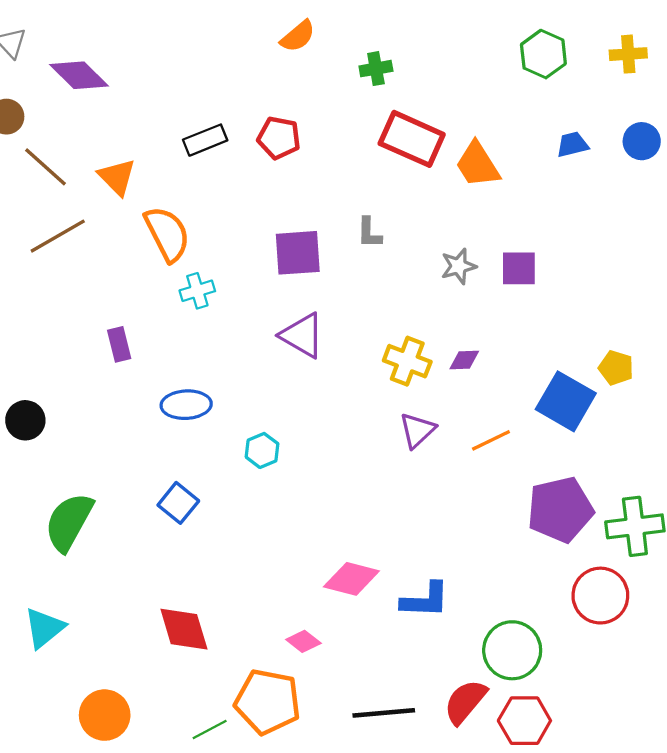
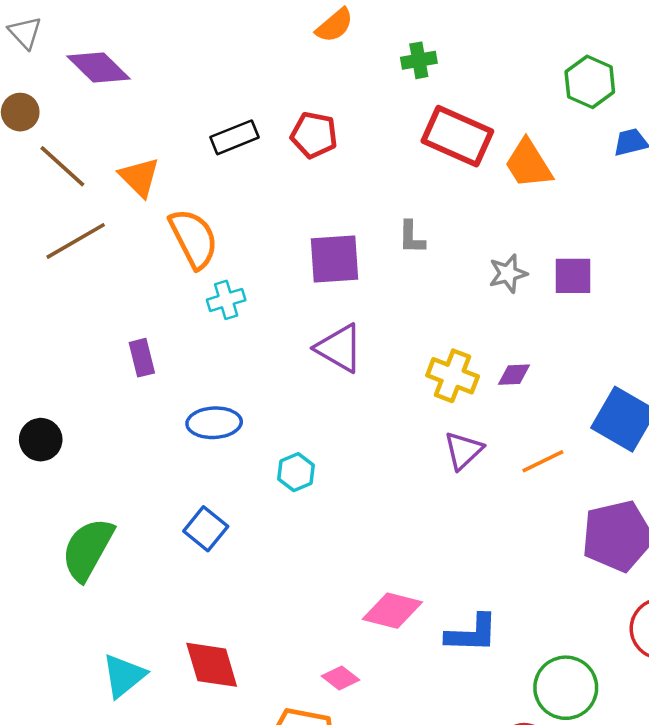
green hexagon: (543, 54) -> (590, 82), moved
cyan triangle: (44, 628) -> (124, 676), moved

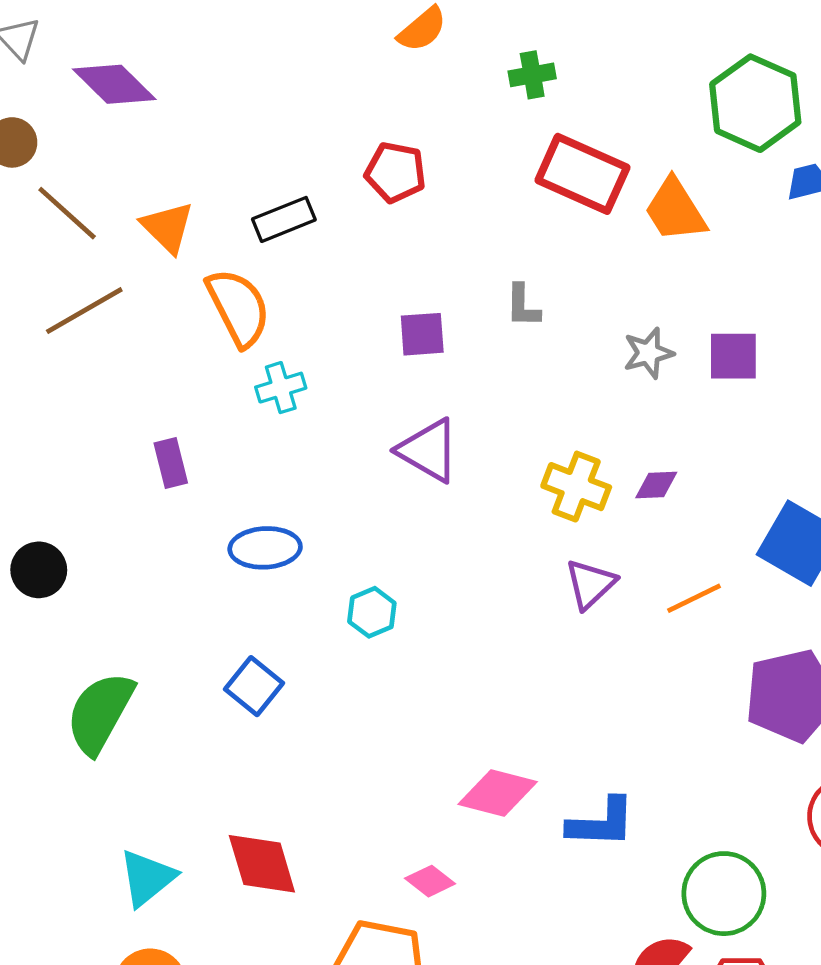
green hexagon: (590, 82) -> (755, 103), size x1.4
black rectangle: (235, 137) -> (284, 219), moved
purple square: (335, 259) -> (422, 334), size x0.7

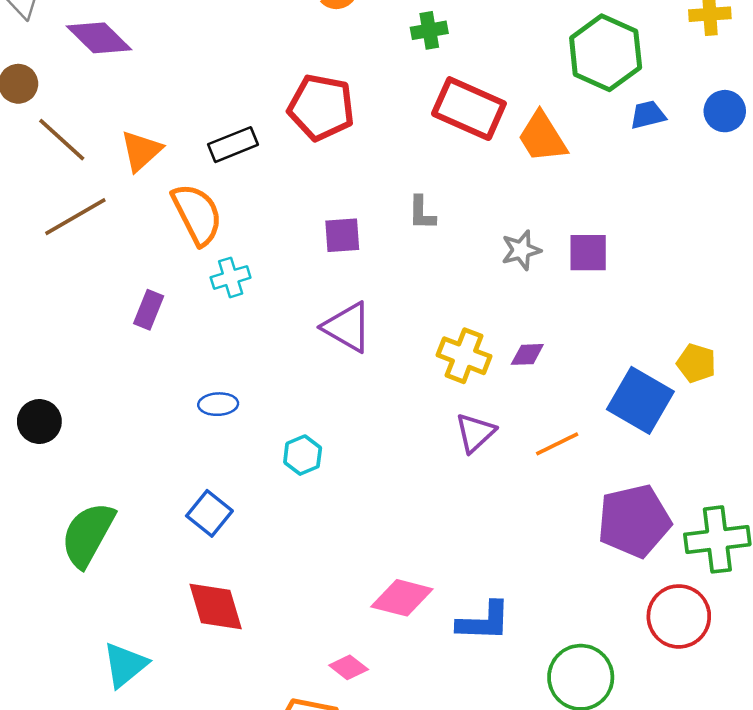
red pentagon: (395, 172) -> (321, 107), size x1.4
orange triangle: (168, 227) -> (141, 151), turned 33
purple rectangle: (171, 463) -> (149, 310), moved, turned 36
blue ellipse: (265, 548) -> (218, 404), size x0.7
red diamond: (262, 864) -> (216, 607), moved

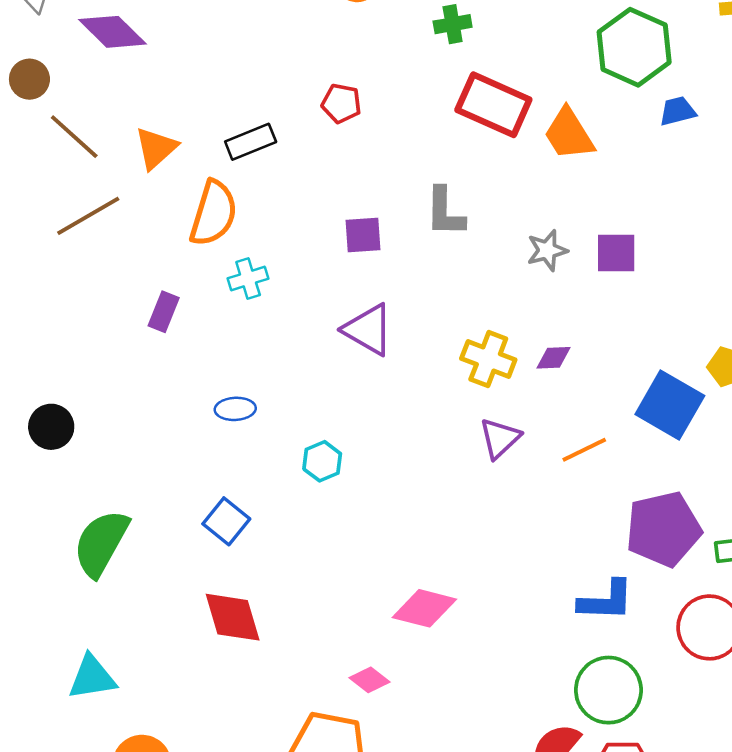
red pentagon: (321, 107) -> (341, 103), size x0.6
gray L-shape: (422, 213) -> (445, 212), size x1.4
orange semicircle: (197, 214) -> (214, 213), turned 44
blue L-shape: (484, 621) -> (606, 601), moved
cyan triangle: (125, 665) -> (92, 677), moved, turned 30

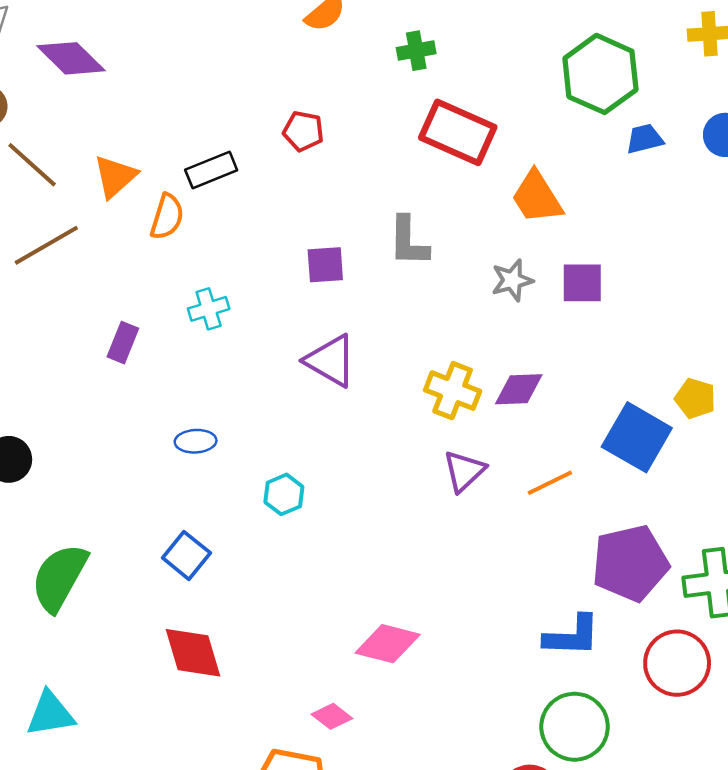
orange trapezoid: (569, 134) -> (537, 197), moved
orange semicircle: (214, 213) -> (167, 217), moved, size x0.7
purple diamond: (554, 358) -> (519, 389), size x1.4

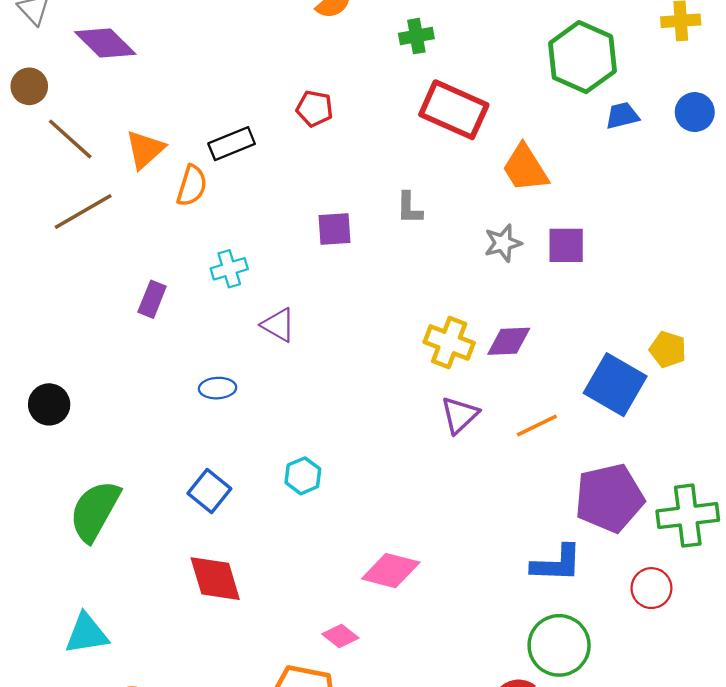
gray L-shape: (408, 241) -> (409, 208), size x0.7
purple triangle: (331, 361) -> (278, 325), moved, size x0.7
cyan hexagon: (284, 494) -> (303, 476), moved
red circle: (677, 663) -> (651, 588), size x0.7

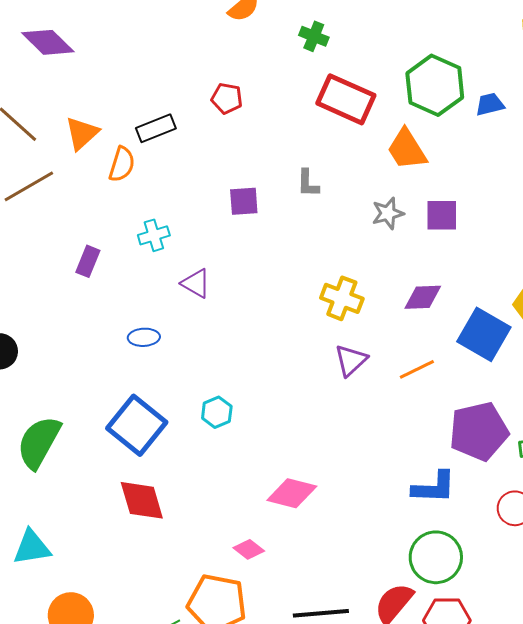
green cross: (416, 36) -> (314, 36), turned 32
green hexagon: (582, 57) -> (435, 85), moved
purple diamond: (509, 341) -> (423, 297), moved
blue square: (209, 491) -> (137, 425), size x1.6

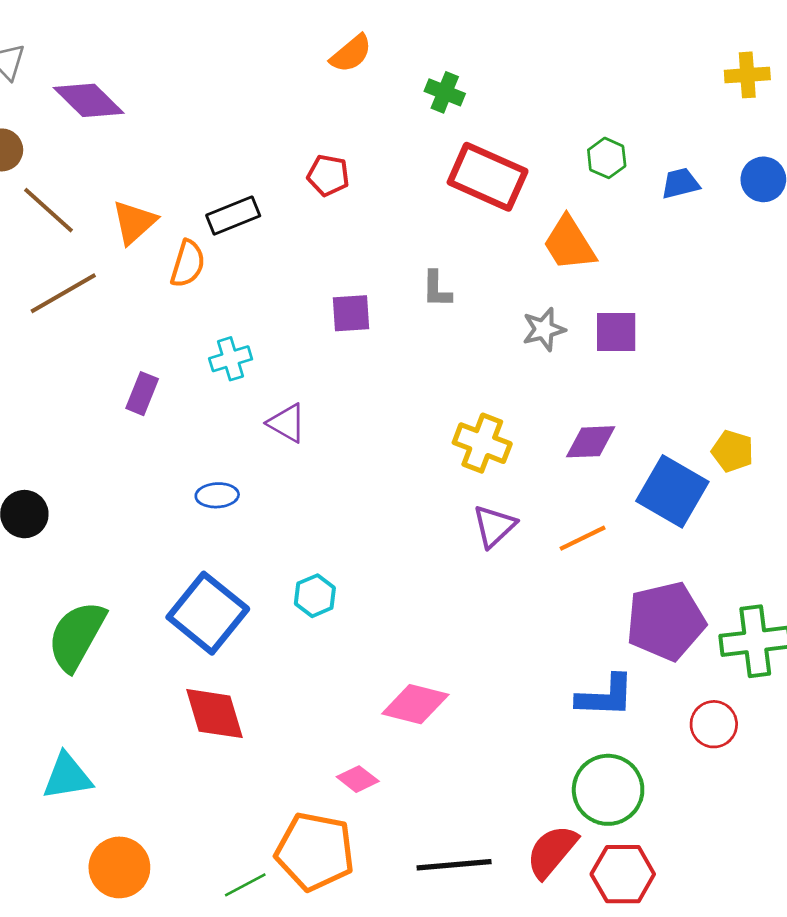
green hexagon: (435, 85) -> (607, 158), size x0.5

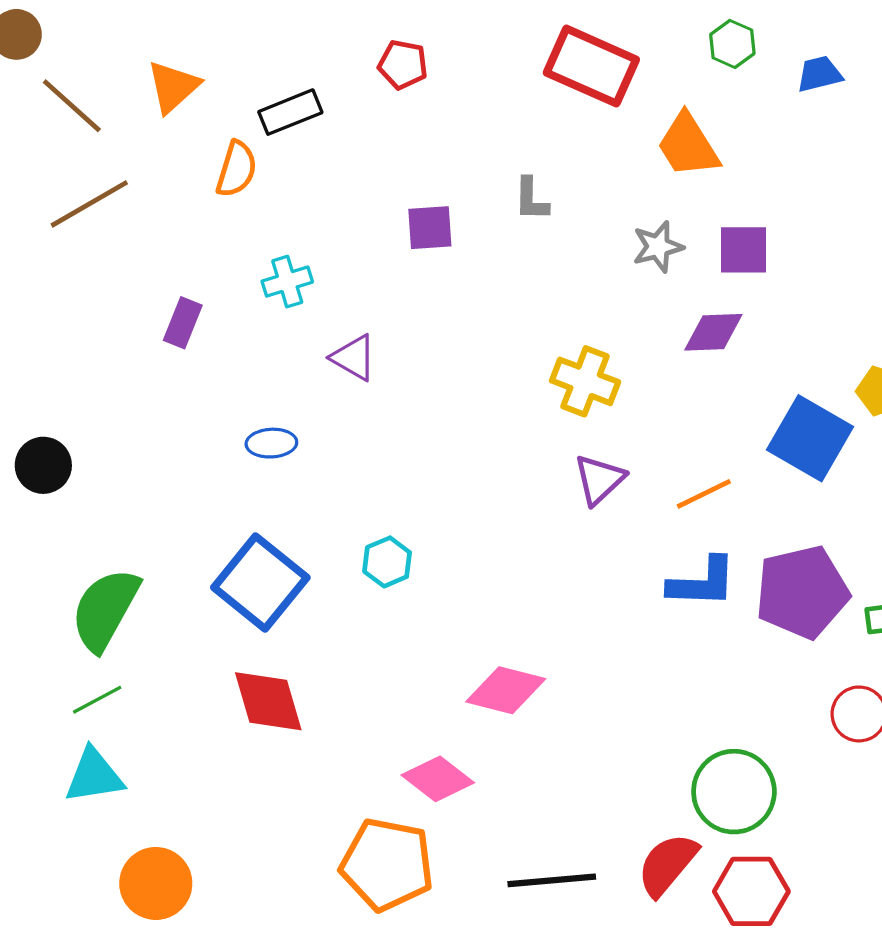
orange triangle: (134, 222) -> (173, 87), moved
purple diamond: (591, 442) -> (713, 332), moved
blue L-shape: (605, 696) -> (702, 583), moved
pink diamond: (358, 779) -> (438, 779), size x1.4
green line: (245, 885) -> (97, 700), moved

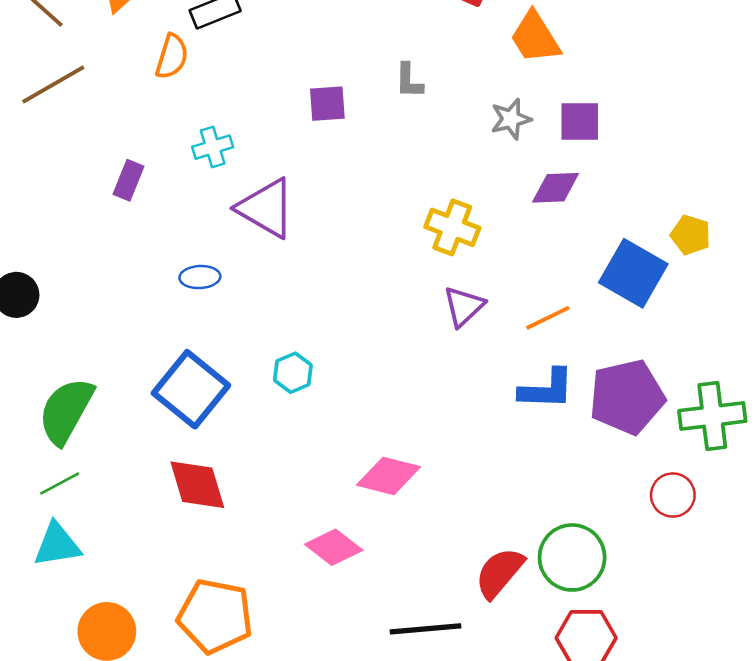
purple triangle: (354, 358) -> (266, 208), size x1.6
orange pentagon: (387, 864) -> (215, 616), moved
red semicircle: (667, 864) -> (499, 573), moved

